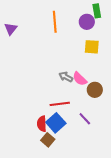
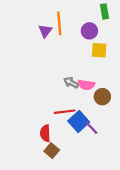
purple circle: (87, 22) -> (89, 31), moved
purple triangle: (11, 29) -> (45, 31), moved
pink semicircle: (80, 79) -> (86, 85), turned -35
blue square: (56, 123) -> (79, 121), moved

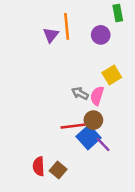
yellow square: (99, 50) -> (112, 75), moved, turned -35
pink semicircle: (86, 85) -> (97, 96), turned 98
brown circle: (102, 97) -> (93, 120), moved
red semicircle: (45, 133) -> (39, 166), moved

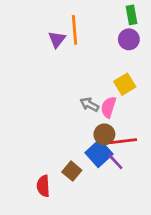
purple circle: (101, 35) -> (129, 39), moved
red line: (73, 126) -> (123, 141), moved
brown square: (58, 170) -> (72, 171), moved

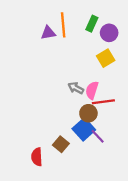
green rectangle: (132, 15) -> (92, 24), moved, turned 35
purple triangle: (57, 39) -> (48, 33), turned 42
yellow square: (125, 84) -> (106, 58), moved
red line: (123, 141) -> (103, 102), moved

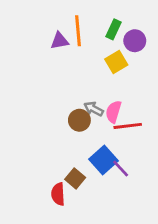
yellow square: (106, 58) -> (116, 62), moved
brown circle: (88, 113) -> (79, 120), moved
red semicircle: (37, 157) -> (58, 194), moved

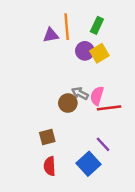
purple circle: (135, 41) -> (85, 51), moved
blue square: (104, 160) -> (88, 164), moved
brown square: (75, 178) -> (47, 137), moved, turned 35

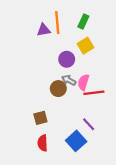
purple circle: (85, 51) -> (67, 59), moved

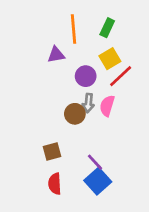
purple triangle: (44, 30) -> (56, 55), moved
gray arrow: (69, 80) -> (88, 103), turned -112
red line: (94, 93) -> (121, 76), moved, turned -36
purple line: (89, 124) -> (95, 162), moved

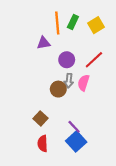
green rectangle: (107, 28) -> (73, 22), moved
yellow square: (110, 59) -> (96, 25), moved
brown square: (52, 151) -> (40, 118), turned -32

